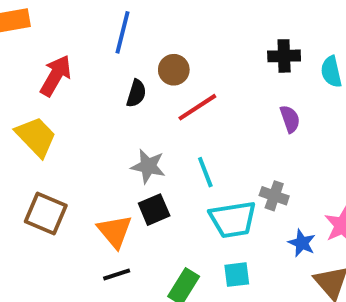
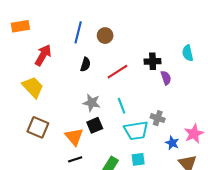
black cross: (284, 56) -> (153, 61), moved
brown circle: (174, 70) -> (105, 36), moved

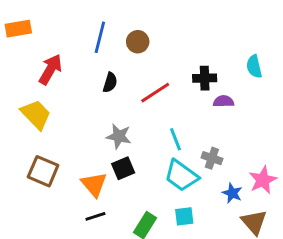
purple semicircle: (166, 78) -> (224, 101), turned -72
cyan line: (122, 106) -> (176, 139), moved
cyan trapezoid: (136, 131) -> (181, 176), turned 45

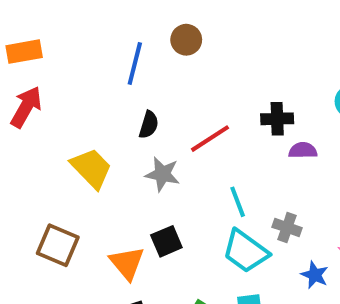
brown circle: (138, 42) -> (186, 40), moved
red arrow: (50, 69) -> (26, 107), moved
yellow trapezoid: (36, 114) -> (91, 168), moved
gray star: (119, 136) -> (163, 174), moved

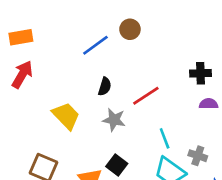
blue line: (135, 63) -> (95, 45), turned 40
black cross: (277, 119) -> (200, 73), moved
black square: (166, 241) -> (117, 165), turned -30

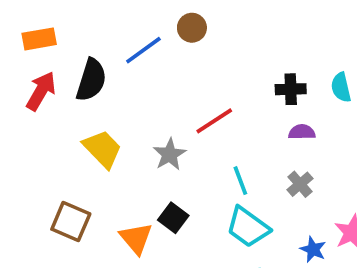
black semicircle: (105, 86) -> (91, 80), moved, size x1.6
gray star: (114, 120) -> (170, 154), turned 30
gray cross: (198, 156) -> (300, 184), moved, turned 30

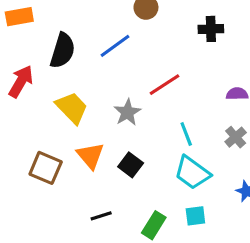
blue line: (143, 50) -> (115, 46), moved
black cross: (291, 89) -> (211, 29), moved
red arrow: (41, 91) -> (21, 81), moved
orange triangle: (136, 238) -> (90, 156), moved

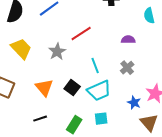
orange triangle: (90, 156) -> (44, 88), moved
black square: (131, 165) -> (72, 88), moved
cyan trapezoid: (192, 173) -> (99, 91), turned -60

